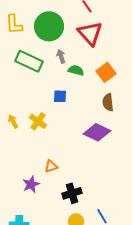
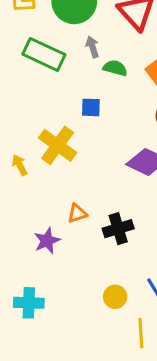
yellow arrow: (13, 121) -> (20, 165), moved
yellow cross: (38, 121) -> (58, 145), size x1.4
black cross: (72, 193) -> (118, 229), moved

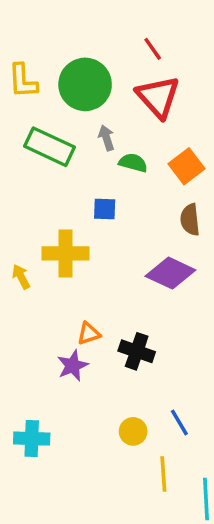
yellow cross: (58, 145) -> (65, 253), turned -36
black cross: (118, 229) -> (137, 351), turned 36
purple star: (47, 241) -> (73, 366), moved

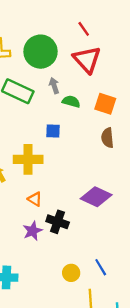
orange square: (186, 166) -> (105, 104), turned -35
purple diamond: (170, 273) -> (96, 197), moved
orange triangle: (89, 334) -> (35, 199), moved, turned 49
black cross: (137, 351) -> (58, 222), moved

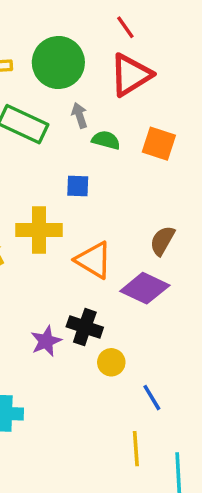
red triangle: (87, 60) -> (131, 75), turned 40
brown semicircle: (107, 138) -> (162, 241), moved, turned 36
orange triangle: (35, 199) -> (94, 260), moved, size x1.6
yellow circle: (71, 273) -> (111, 362), moved

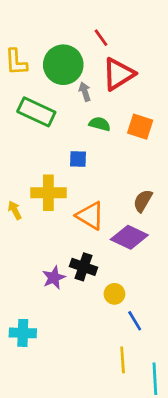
red line: (125, 27) -> (101, 38), moved
gray arrow: (80, 115) -> (85, 92), moved
yellow circle: (111, 362) -> (114, 294), moved

